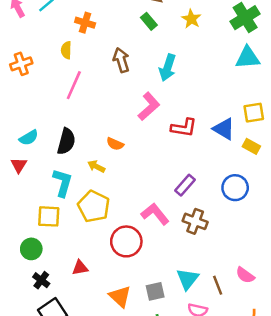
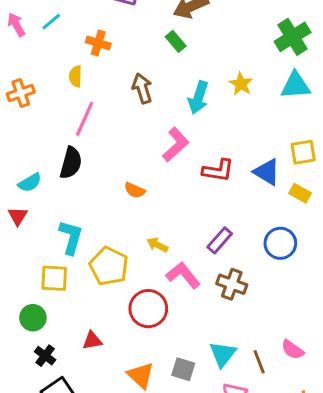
yellow star: (191, 19) -> (241, 84), moved
black semicircle: (66, 141) -> (71, 163), moved
yellow arrow: (96, 166) -> (157, 245), moved
gray square: (155, 291) -> (183, 369), turned 30

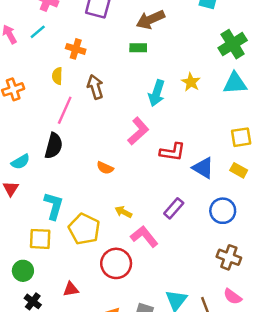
green rectangle: (176, 41) -> (138, 48), turned -49
brown arrow: (142, 88) -> (95, 87), moved
blue triangle: (267, 172) -> (203, 168), moved
brown cross: (232, 284) -> (229, 257), moved

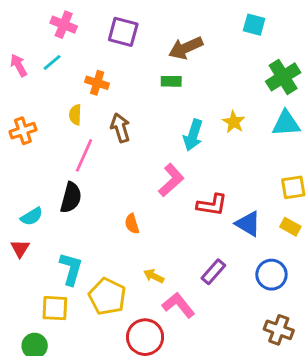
orange semicircle: (105, 168) -> (132, 224), turned 49

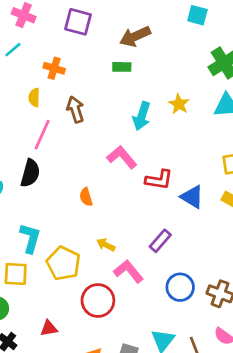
pink L-shape: (171, 180) -> (122, 157), turned -88
blue circle: (271, 275) -> (180, 287), moved

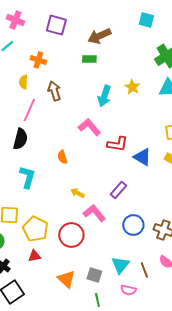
cyan L-shape: (30, 238) -> (27, 177), moved
yellow pentagon: (63, 263) -> (35, 229), moved

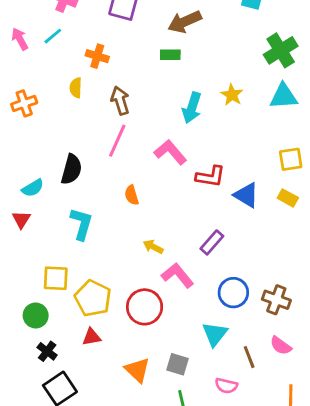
pink line: (29, 110) -> (117, 141), moved
cyan triangle: (120, 265) -> (215, 334), moved

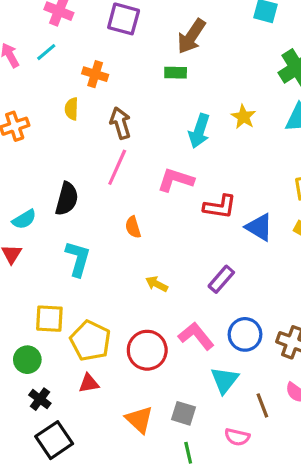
brown arrow: (185, 22) -> (191, 36), turned -32
pink L-shape: (170, 152) -> (176, 180), turned -32
pink L-shape: (177, 275) -> (196, 336), moved

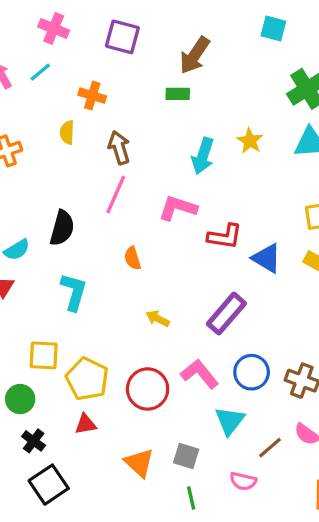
purple rectangle: (221, 279) -> (226, 314), size x1.4
brown line: (262, 405) -> (270, 448), turned 70

